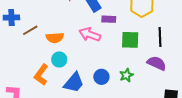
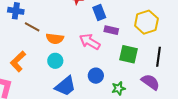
brown line: (30, 30) -> (32, 27), turned 49
orange L-shape: (41, 75) -> (18, 61), moved
blue circle: (101, 77) -> (96, 76), moved

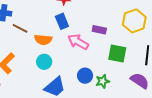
blue rectangle: (99, 13) -> (62, 21), moved
green star: (118, 88) -> (103, 81), moved

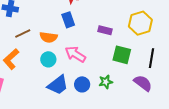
brown line: (20, 28) -> (23, 33), moved, turned -56
pink arrow: (78, 42) -> (75, 54), moved
blue circle: (85, 76) -> (82, 84), moved

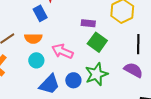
blue rectangle: (68, 20) -> (40, 13), moved
green square: (122, 55) -> (97, 42), moved, turned 30
green star: (106, 82) -> (96, 74), size x1.6

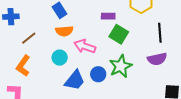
orange semicircle: (33, 38) -> (64, 31), moved
purple semicircle: (133, 70) -> (157, 59), turned 144

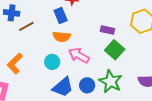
brown line: (29, 38) -> (26, 26), moved
green star: (121, 66) -> (111, 82), turned -30

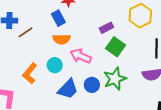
purple rectangle: (107, 30) -> (106, 28), turned -32
orange L-shape: (15, 63) -> (30, 73), moved
green star: (111, 82) -> (115, 79), turned 30

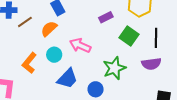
orange semicircle: (62, 39) -> (49, 29), moved, turned 138
green square: (116, 47) -> (129, 36), moved
blue circle: (92, 85) -> (96, 89), moved

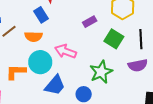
orange semicircle: (49, 29) -> (33, 37), turned -132
cyan circle: (54, 55) -> (40, 62), size x1.5
orange L-shape: (29, 63) -> (16, 72), turned 55

